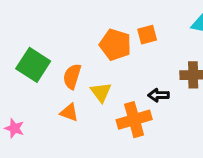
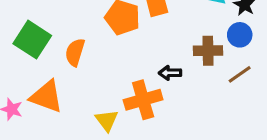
yellow triangle: (101, 92) -> (107, 120), moved
orange triangle: (69, 112) -> (46, 97), moved, size x1.6

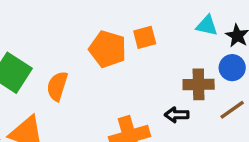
black arrow: (170, 73) -> (177, 115), moved

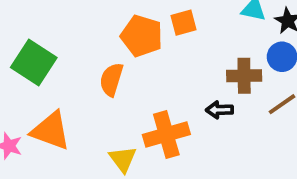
orange semicircle: (57, 86) -> (111, 80), moved

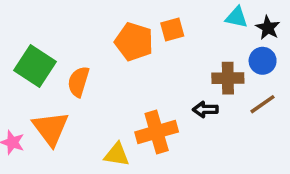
orange semicircle: (111, 80) -> (78, 82), moved
orange triangle: (51, 131) -> (51, 129), turned 33
yellow triangle: (123, 159) -> (117, 155), turned -44

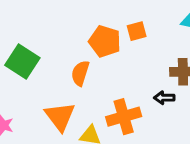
orange semicircle: (78, 82) -> (80, 73), moved
orange triangle: (51, 129) -> (60, 117), moved

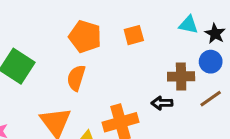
orange pentagon: (105, 41) -> (85, 37), moved

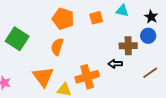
cyan triangle: (188, 25) -> (122, 11), moved
brown line: (211, 99) -> (150, 73), moved

